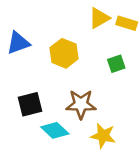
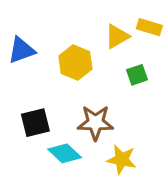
yellow triangle: (99, 18) -> (117, 36), moved

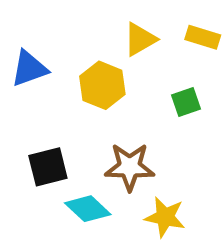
yellow triangle: (117, 36) -> (140, 39), moved

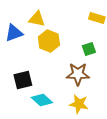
yellow triangle: (140, 39) -> (37, 19), moved, turned 42
brown star: (130, 167) -> (78, 74), moved

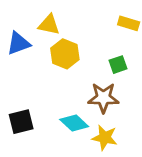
black square: (23, 80) -> (21, 122), moved
cyan diamond: (42, 100) -> (74, 123), moved

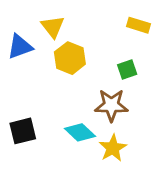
yellow triangle: (49, 25) -> (53, 27), turned 40
yellow star: (105, 138) -> (113, 148), turned 30

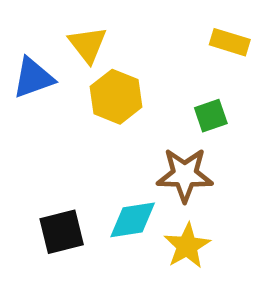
black square: (23, 131) -> (62, 232), moved
cyan diamond: (80, 132) -> (133, 220), turned -52

